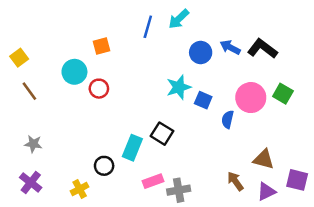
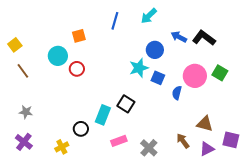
cyan arrow: (179, 19) -> (149, 16), moved
blue circle: (201, 52) -> (155, 50), moved
gray cross: (179, 190) -> (149, 148), moved, turned -36

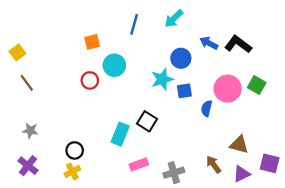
cyan circle: (58, 56) -> (114, 65), moved
blue square: (158, 78) -> (184, 91), turned -32
black circle: (81, 129) -> (75, 150), moved
gray cross: (149, 148) -> (174, 173), turned 30

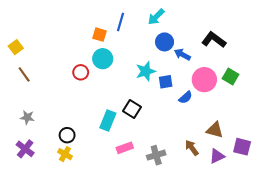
orange square: (92, 42) -> (100, 35), moved, turned 32
blue arrow: (209, 43) -> (182, 54), moved
blue circle: (181, 58) -> (165, 42), moved
blue semicircle: (207, 108) -> (185, 97), turned -144
yellow cross: (72, 171) -> (65, 154), turned -32

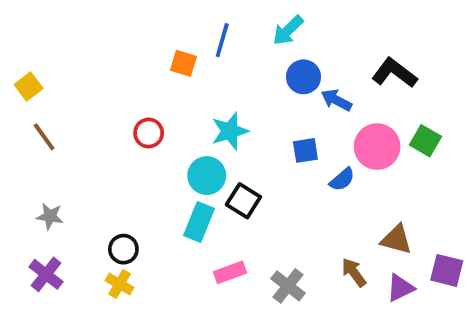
cyan circle: (103, 59) -> (207, 176), moved
cyan star: (146, 71) -> (230, 131), moved
gray cross: (156, 155) -> (288, 286), turned -36

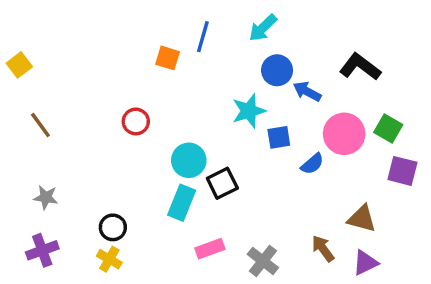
yellow square: (29, 87) -> (19, 65), moved
cyan star: (230, 131) -> (249, 111), moved
black square: (243, 201) -> (222, 183), turned 32
purple square: (447, 270) -> (402, 171), moved
purple cross: (46, 274) -> (42, 250), turned 32

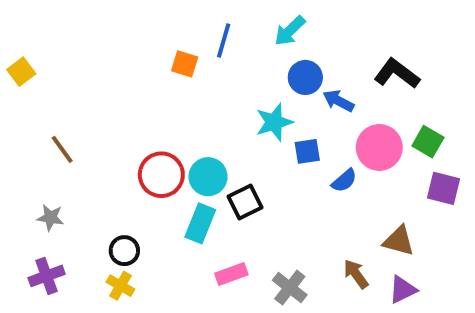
red circle: (136, 121) -> (161, 175), moved, size x1.5
brown line: (40, 125) -> (62, 149), moved

